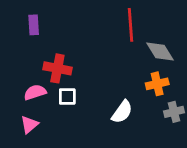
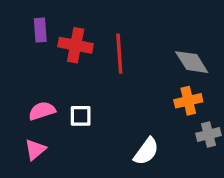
red line: (130, 25) -> (119, 54), moved
red cross: (57, 68) -> (76, 45), moved
white semicircle: (122, 112) -> (146, 151), moved

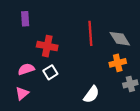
red cross: (76, 45) -> (47, 46), moved
red line: (119, 54) -> (90, 33), moved
white square: (81, 116) -> (50, 72), turned -32

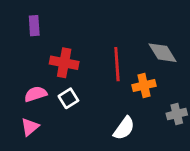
red line: (90, 33) -> (117, 64), moved
orange cross: (118, 63) -> (144, 85), moved

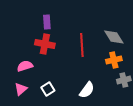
purple rectangle: (34, 26) -> (47, 22), moved
orange cross: (144, 85) -> (114, 60), moved
white square: (68, 98) -> (48, 89), moved

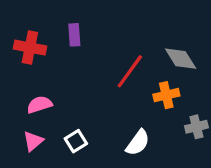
red cross: (45, 44) -> (30, 48), moved
red line: (82, 45) -> (130, 71), turned 40
orange cross: (114, 60) -> (166, 95), moved

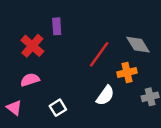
red cross: (30, 48) -> (32, 46), moved, turned 30
pink triangle: (33, 141) -> (14, 108), moved, turned -42
white semicircle: (138, 143) -> (105, 96), moved

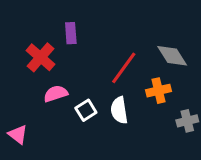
pink semicircle: (30, 80) -> (56, 94), moved
white semicircle: (105, 96) -> (119, 110), moved, turned 135
white square: (58, 108) -> (86, 110), moved

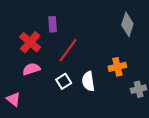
gray diamond: (172, 56) -> (127, 24), moved, turned 50
red line: (124, 68) -> (68, 50), moved
pink semicircle: (56, 94) -> (31, 69), moved

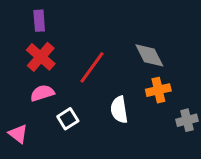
purple rectangle: (53, 24) -> (39, 21), moved
gray diamond: (127, 24) -> (149, 55), moved, turned -45
white square: (64, 81) -> (68, 119), moved

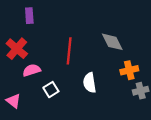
red cross: (41, 57) -> (17, 49), moved
red line: (92, 67) -> (69, 51), turned -30
orange cross: (158, 90) -> (129, 70), moved

